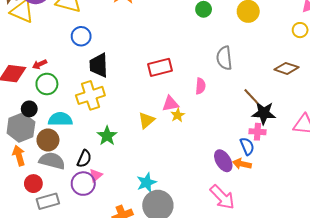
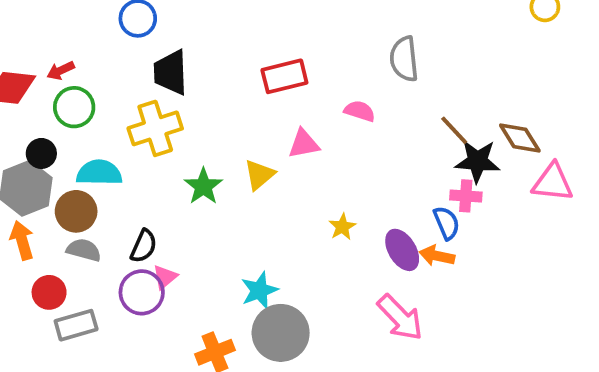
brown diamond: (287, 68) -> (520, 138), moved, turned 40
pink semicircle: (200, 86) -> (360, 111), turned -77
yellow star: (178, 115) -> (342, 227), moved
green star: (107, 136) -> (203, 186), moved
gray semicircle: (52, 161) -> (84, 250), size x0.7

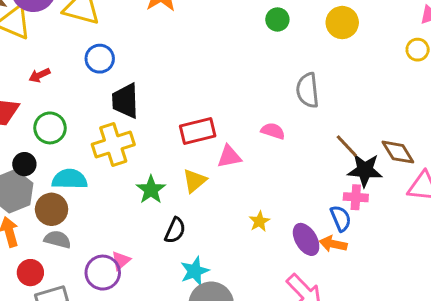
red arrow: (61, 71) -> (39, 75), moved
red rectangle: (284, 76) -> (198, 131), moved
black semicircle: (144, 246) -> (175, 230), moved

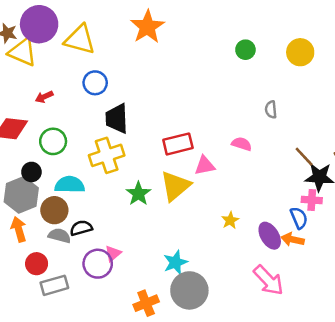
gray semicircle: (308, 90) -> (271, 110), size x0.6
yellow triangle: (195, 181) -> (175, 186), size x1.5
black semicircle: (175, 230) -> (81, 228), moved, turned -130

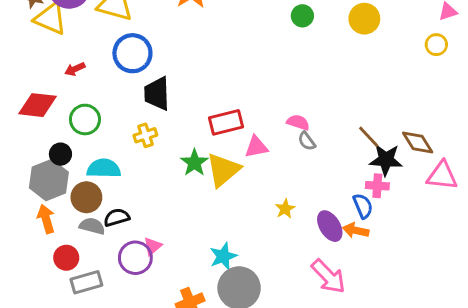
blue circle: (95, 83) -> (132, 53), size x1.4
gray semicircle: (271, 110) -> (307, 141), moved, turned -30
yellow cross: (107, 155) -> (145, 135), size x0.6
green star: (138, 194) -> (194, 163), moved

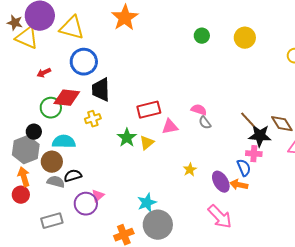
red diamond: (37, 105) -> (67, 98), moved
yellow triangle: (223, 170) -> (147, 143), size x0.6
red circle: (66, 258) -> (21, 195), moved

